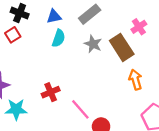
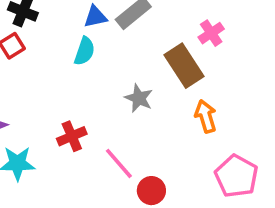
blue triangle: (54, 16) -> (95, 17), moved
gray star: (93, 44) -> (139, 98), moved

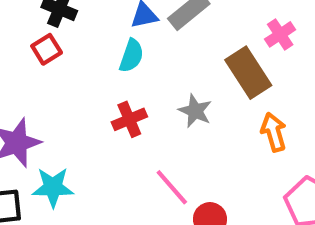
red cross: (72, 136) -> (129, 119), moved

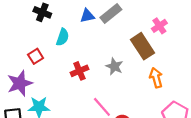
red square: (47, 49) -> (36, 56), moved
cyan semicircle: (131, 56) -> (63, 37), moved

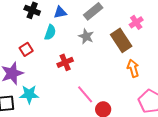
blue triangle: (87, 16) -> (60, 12), moved
gray star: (114, 66) -> (86, 36), moved

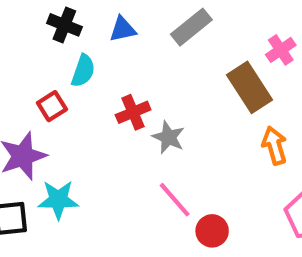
cyan semicircle: (50, 32) -> (83, 71), moved
gray star: (86, 36) -> (168, 137), moved
red cross: (65, 62) -> (133, 112), moved

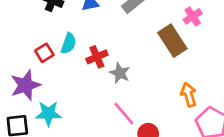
cyan semicircle: (83, 71) -> (69, 43), moved
orange arrow: (275, 146) -> (189, 95), moved

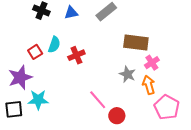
pink cross: (193, 16) -> (152, 63), moved
brown rectangle: (172, 41) -> (136, 42), turned -50
gray star: (120, 73) -> (127, 74), moved

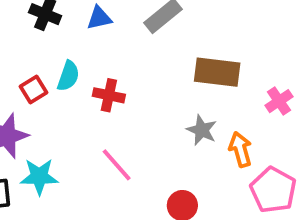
red cross: (76, 55) -> (109, 95), turned 35
pink cross: (152, 63) -> (279, 101), moved
pink line: (98, 100) -> (117, 165), moved

